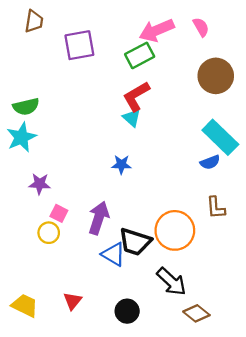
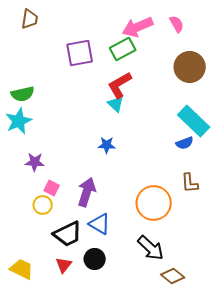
purple square: (79, 45) -> (80, 53), moved
black trapezoid: (135, 242) -> (68, 234), moved, turned -44
black circle: (127, 311) -> (95, 259), moved

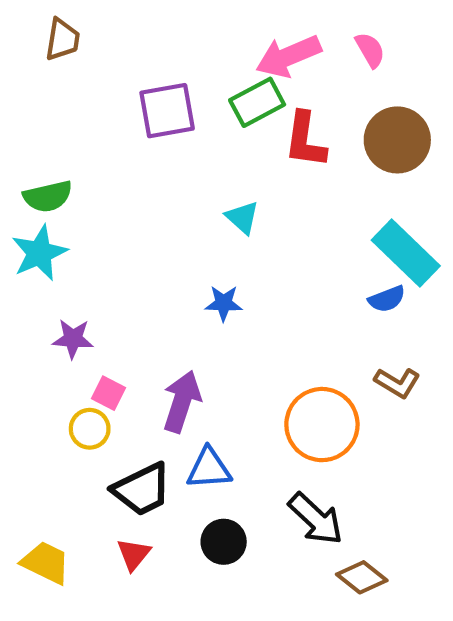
red L-shape: (120, 85) -> (305, 140), moved, turned -52
brown L-shape: (190, 183) -> (397, 383), turned -55
blue triangle: (100, 224) -> (209, 468), turned -35
black circle: (95, 259) -> (224, 542), moved

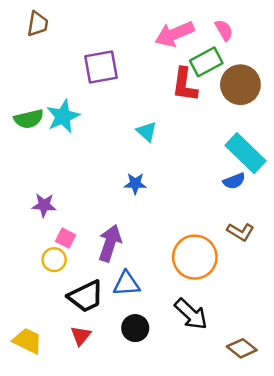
green rectangle: (257, 102) -> (206, 62), moved
cyan star: (39, 253) -> (63, 116), moved
brown diamond: (362, 577) -> (242, 348), moved

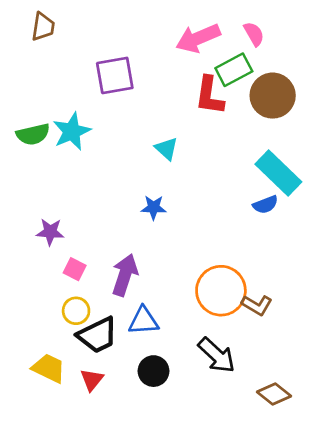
brown L-shape: (240, 232) -> (257, 305), moved
yellow circle: (54, 260) -> (76, 311), moved
yellow trapezoid: (27, 341) -> (49, 368), moved

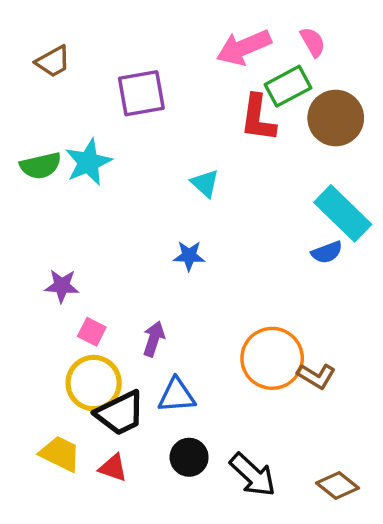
brown trapezoid: (43, 27) -> (53, 61), moved, turned 52
purple arrow: (125, 275) -> (154, 339), size x0.7
yellow circle: (76, 311) -> (94, 383), size x1.6
black arrow: (217, 355) -> (253, 475), moved
red triangle: (92, 380) -> (113, 468), turned -50

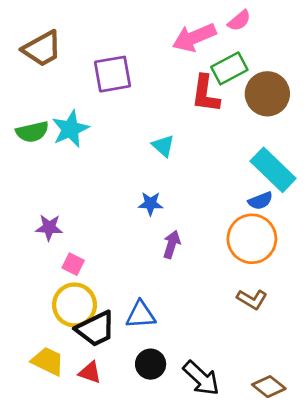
pink semicircle: (313, 42) -> (239, 21), moved, turned 80
brown trapezoid: (53, 61) -> (42, 49), size x1.4
purple arrow: (154, 339) -> (172, 244), moved
orange circle: (272, 358) -> (252, 239), moved

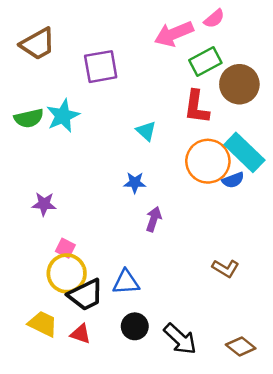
red L-shape: (205, 94) -> (197, 107), moved
orange circle: (252, 239) -> (208, 161), moved
pink square: (73, 264) -> (65, 248), moved

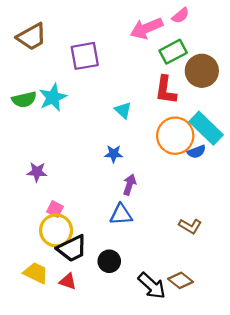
blue triangle: (126, 282) -> (121, 214), moved
black circle: (135, 326) -> (109, 261), moved
brown diamond: (241, 347) -> (181, 280), moved

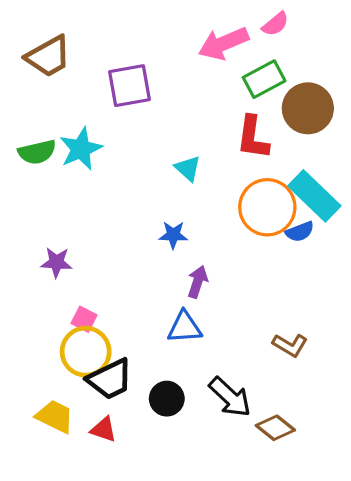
black arrow: (152, 286) -> (230, 397), moved

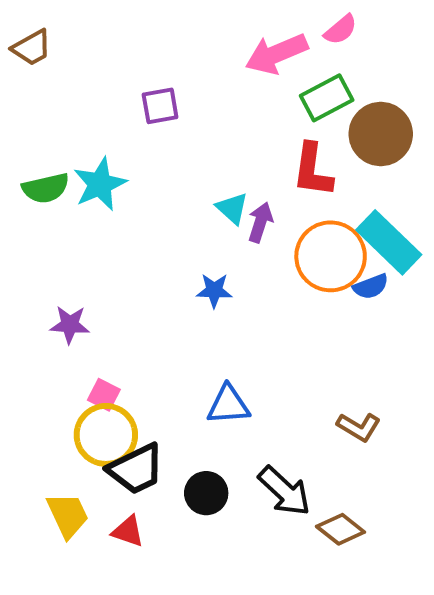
brown trapezoid: (48, 56) -> (32, 48), moved, size x0.7
purple square: (129, 86) -> (160, 106), size x0.7
purple arrow: (198, 282) -> (260, 222), moved
yellow trapezoid: (55, 416) -> (68, 515), turned 39

